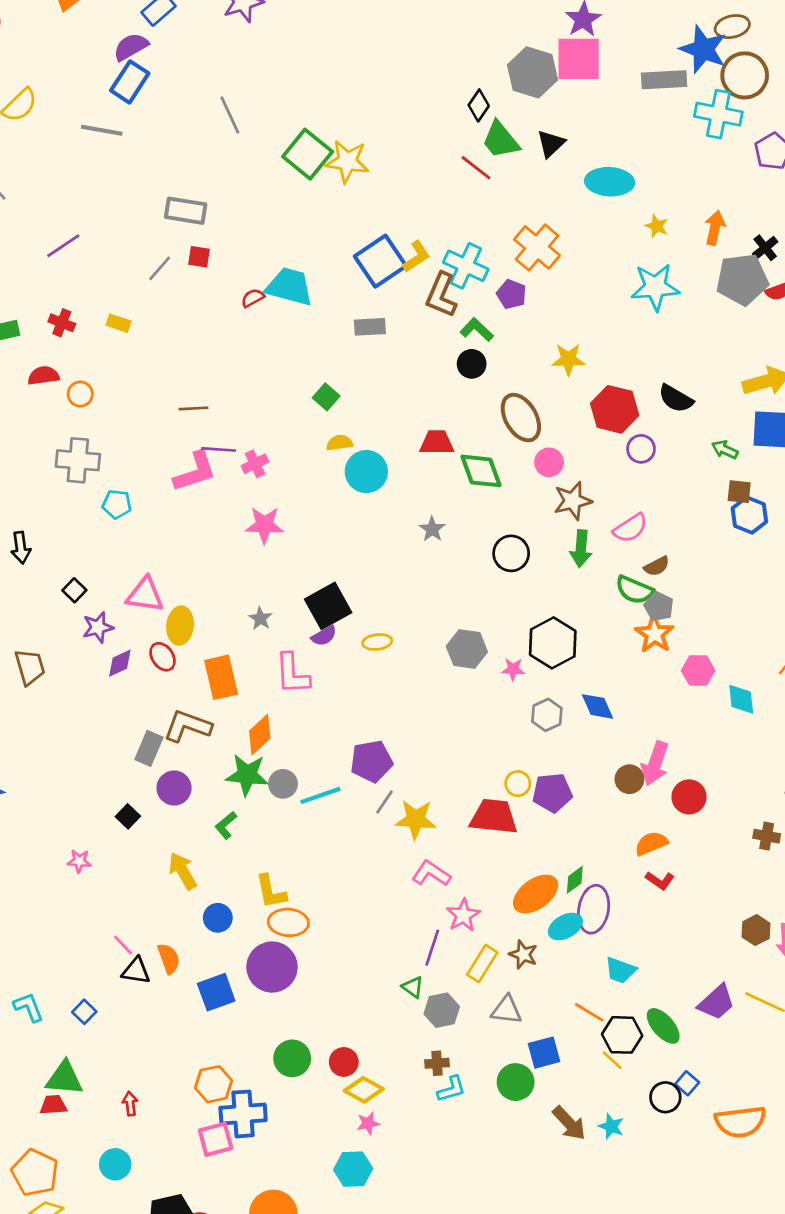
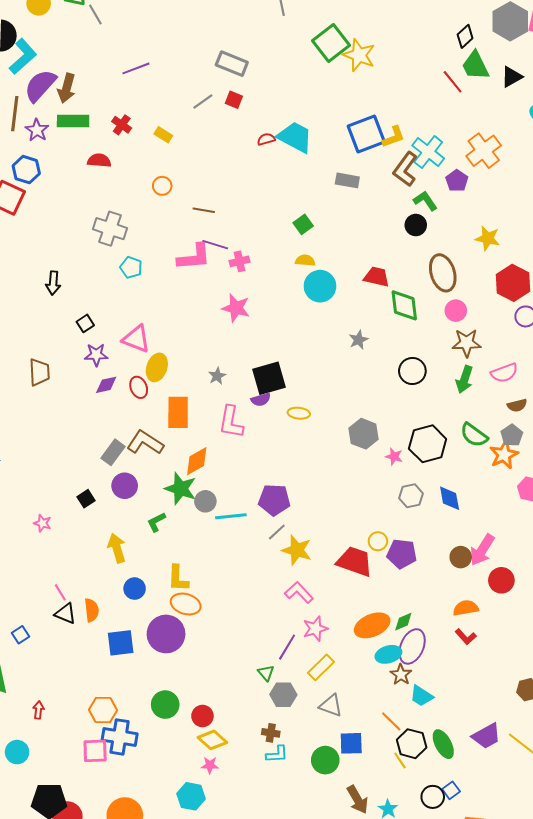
orange circle: (80, 394) -> (162, 186), moved
green semicircle: (634, 590) -> (474, 435), moved
brown star: (523, 954) -> (401, 675), moved

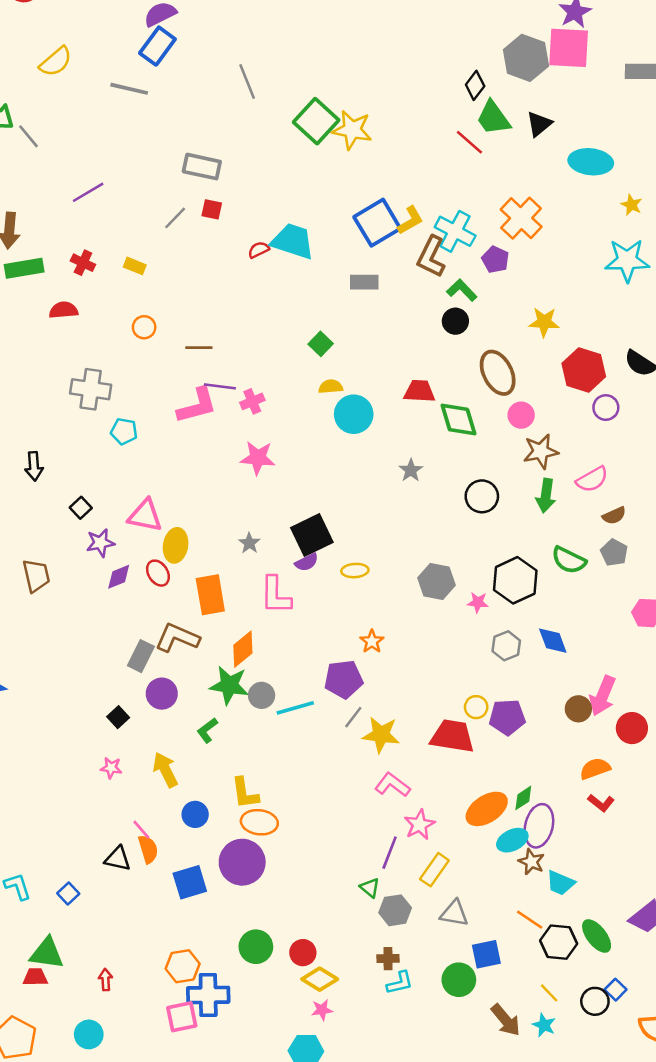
orange star: (504, 455) -> (372, 641), moved, size x0.7
pink star: (42, 523) -> (111, 768), moved
pink line: (60, 592) -> (141, 830), moved
yellow line: (400, 760) -> (549, 993), moved

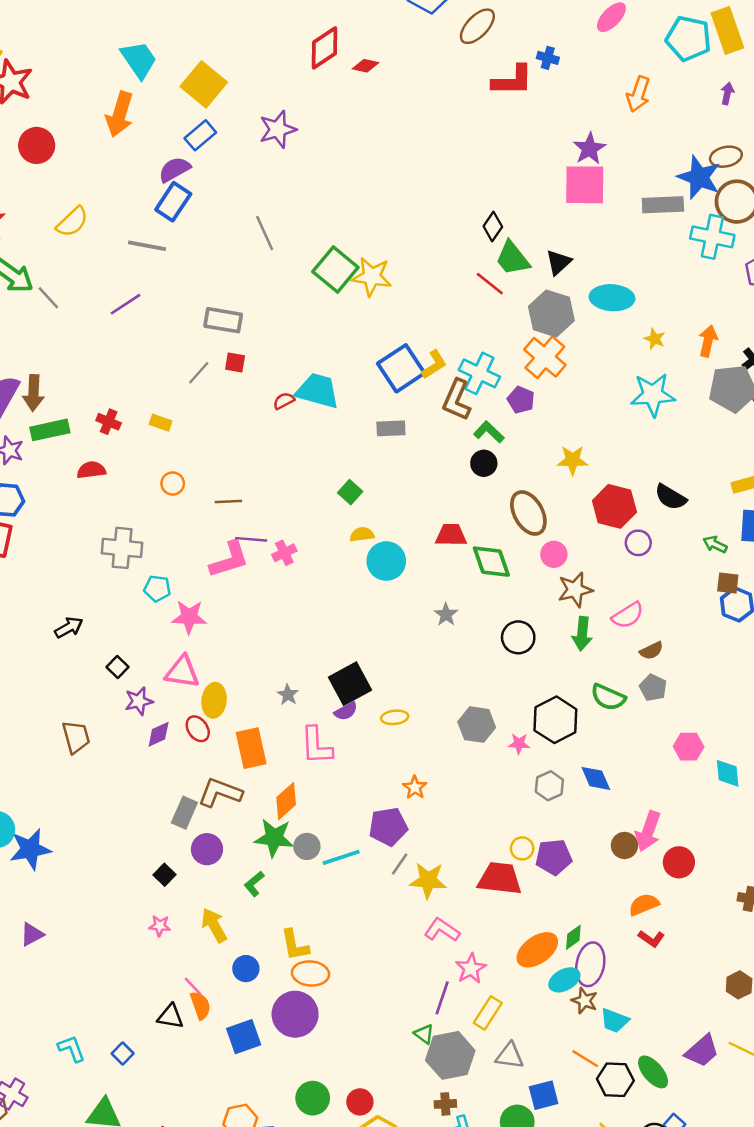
gray hexagon: (526, 58) -> (551, 313), moved
purple line: (88, 192) -> (126, 304), moved
pink star: (258, 458) -> (189, 617), moved
black arrow: (34, 466) -> (69, 627), turned -112
gray hexagon: (395, 910) -> (450, 1055), size x1.5

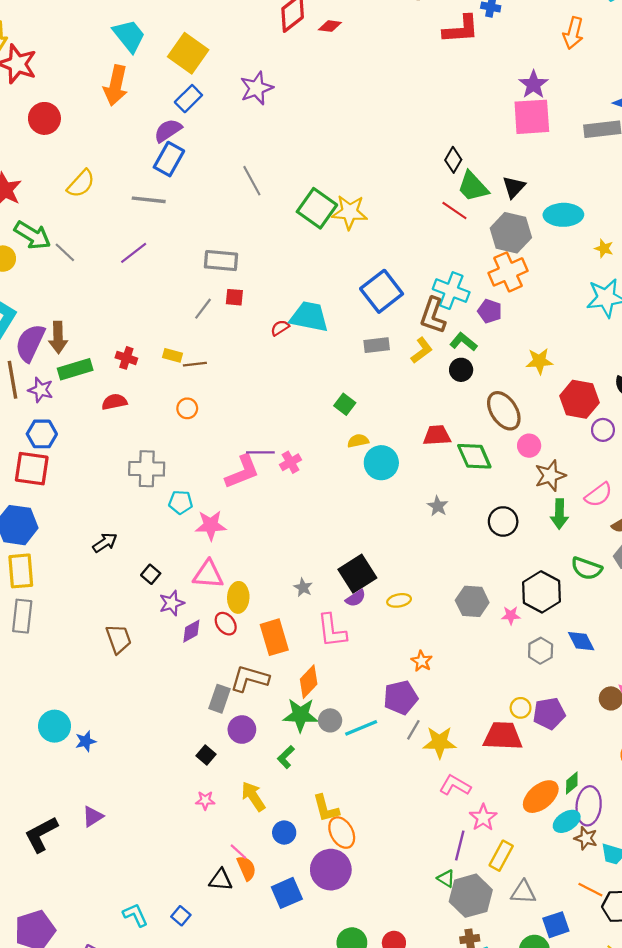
orange cross: (545, 357) -> (508, 272), turned 30
yellow L-shape: (434, 365) -> (422, 350), moved
brown line: (228, 501) -> (195, 364), moved
blue star: (30, 849) -> (86, 741), size x0.6
orange ellipse: (310, 973) -> (342, 833), turned 60

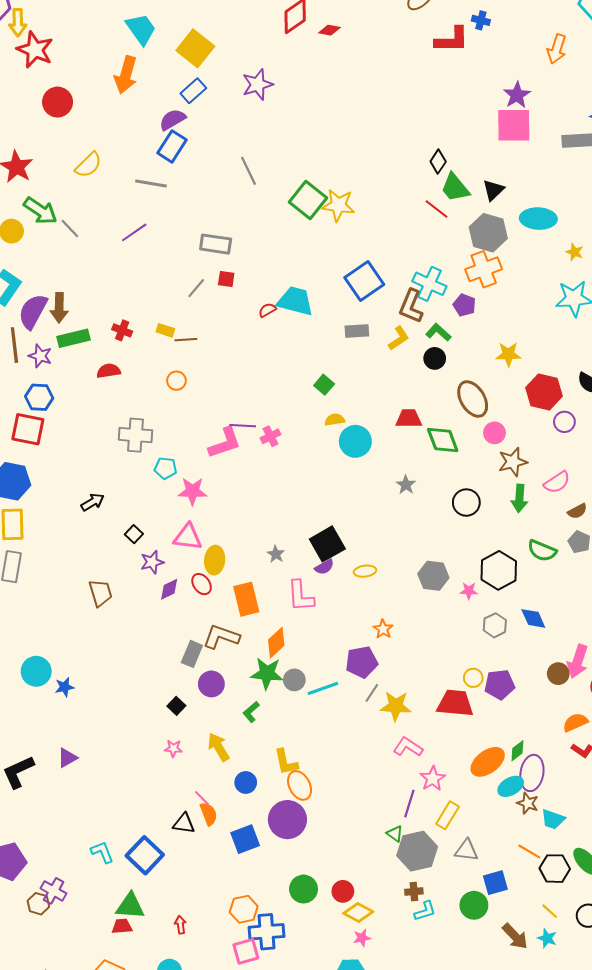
blue square: (181, 916) -> (145, 855), size x2.0

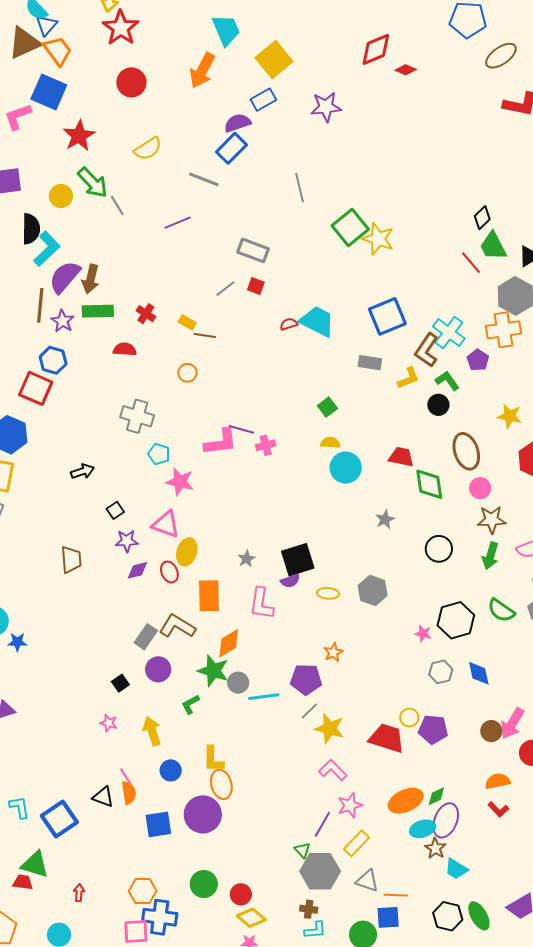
gray hexagon: (433, 576) -> (373, 590), moved
orange line: (529, 851) -> (396, 895), moved, turned -40

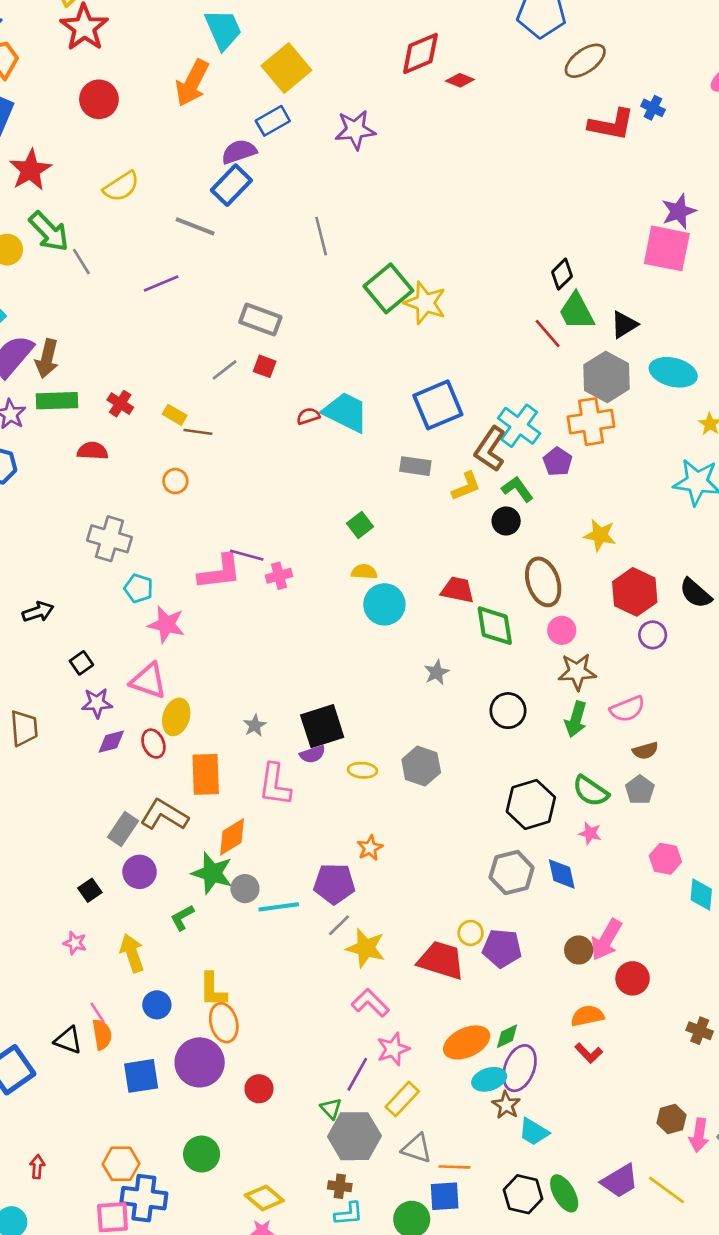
pink star: (423, 634) -> (590, 833), moved
gray hexagon: (441, 672) -> (512, 873), size x1.4
red circle: (241, 894) -> (259, 1089), moved

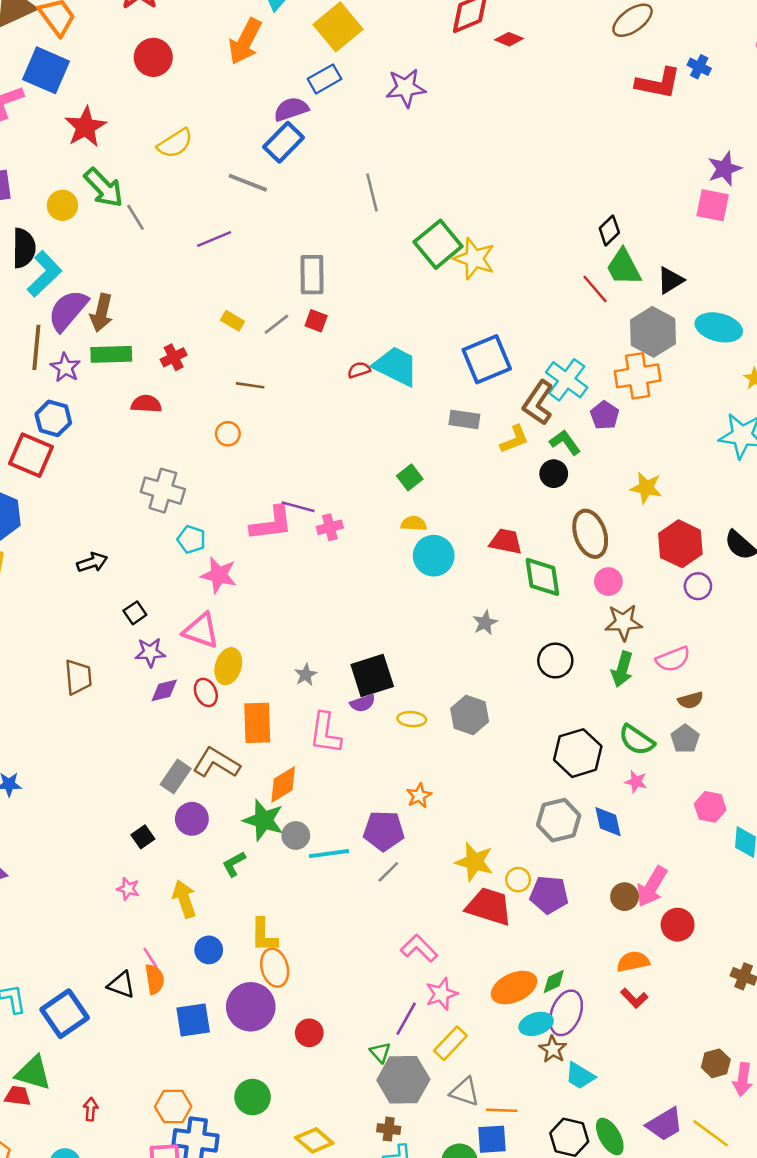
pink square: (667, 248) -> (713, 205), size x0.7
gray rectangle: (260, 319) -> (312, 275), turned 69
red cross: (120, 404) -> (174, 357), turned 30
yellow rectangle: (175, 415) -> (232, 321), moved
yellow star: (366, 948) -> (474, 862), moved

